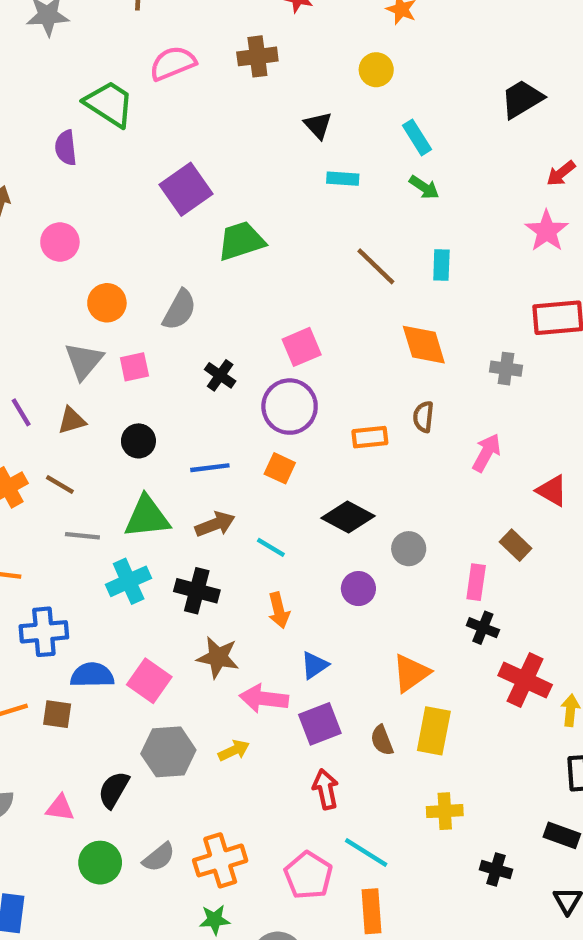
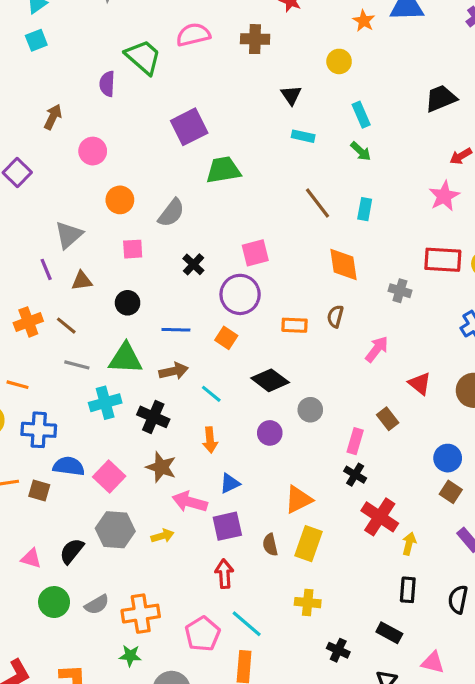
gray triangle: (84, 361) -> (69, 235), moved

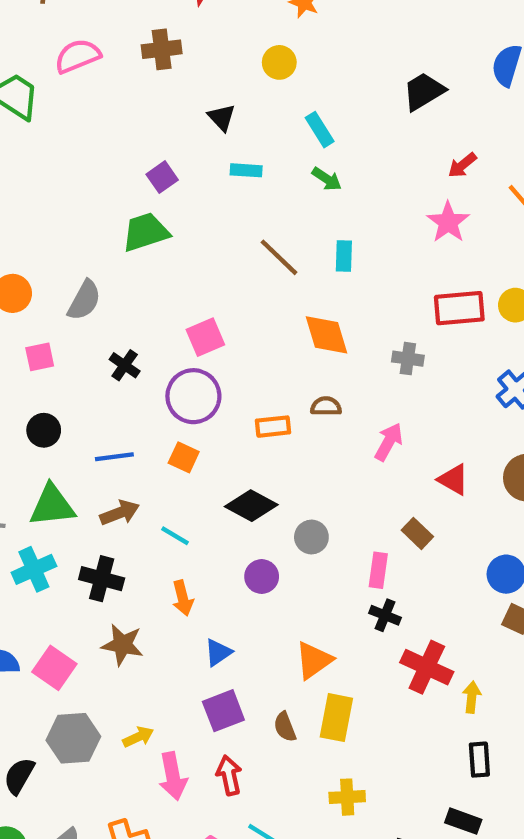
purple square: (189, 127) -> (162, 177), moved, size x0.6
brown semicircle: (335, 316) -> (326, 406), turned 85
pink arrow: (190, 502) -> (173, 776), moved, turned -108

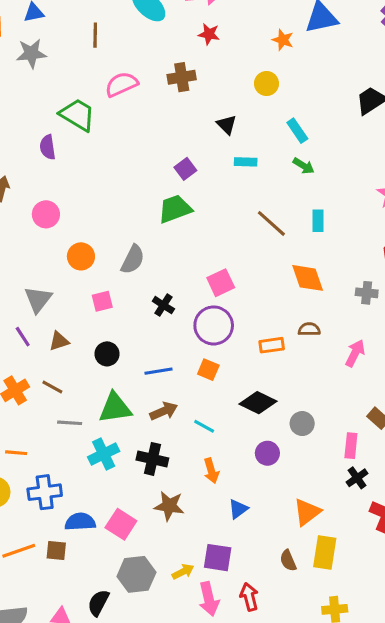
black cross: (385, 615) -> (357, 478), turned 35
purple square: (223, 711) -> (218, 558), moved, turned 32

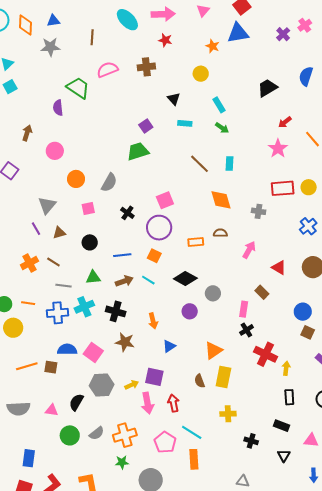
green triangle: (115, 408) -> (93, 277), size x0.7
cyan line: (204, 426) -> (148, 280), moved
blue cross: (45, 492) -> (58, 313), moved

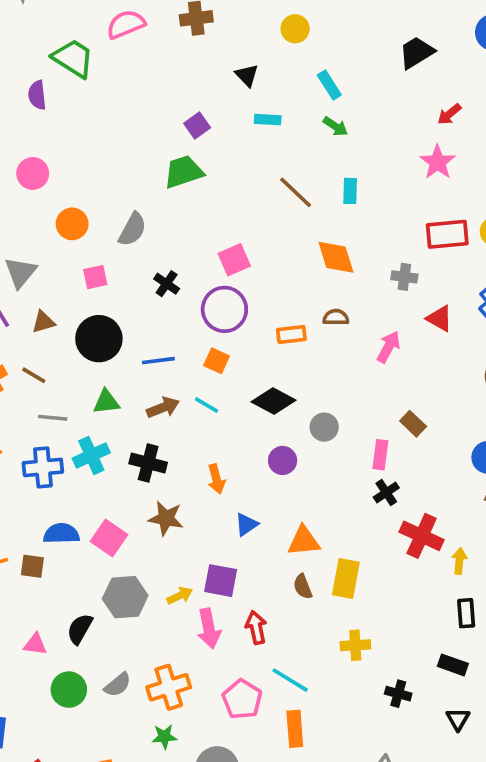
black circle: (90, 242) -> (99, 339), size x1.6
red triangle: (279, 268) -> (440, 318), moved
orange triangle: (213, 350) -> (304, 541), moved, turned 30

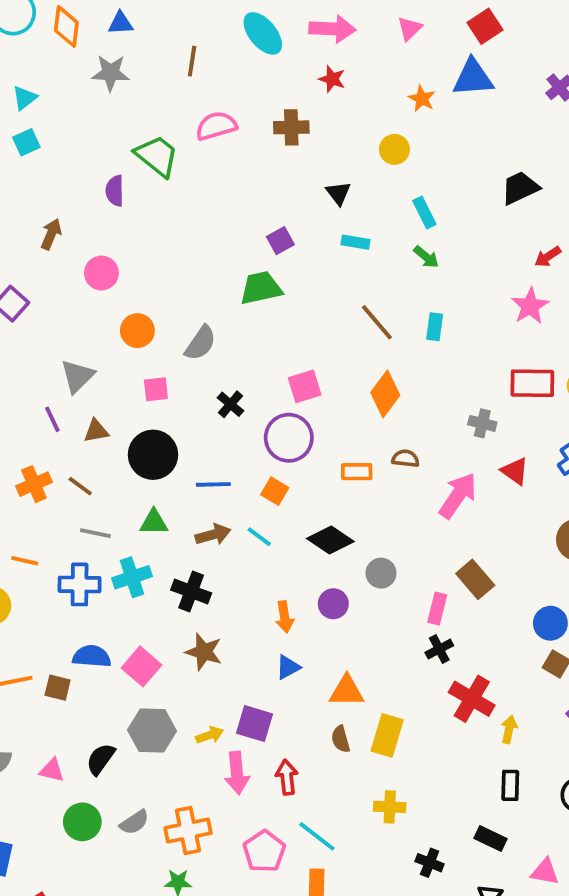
orange diamond: (336, 257) -> (385, 394), moved, turned 48
pink arrow: (389, 347) -> (458, 496), size x1.4
brown rectangle: (413, 424) -> (475, 579), size x1.4
orange arrow: (216, 479) -> (284, 617), moved

